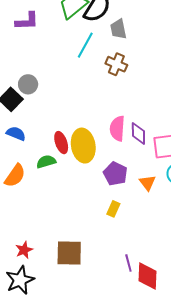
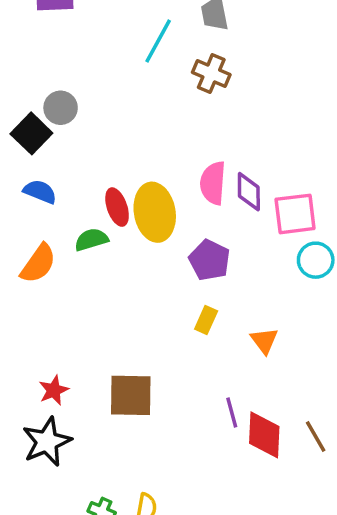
orange triangle: (147, 183) -> (264, 341), moved

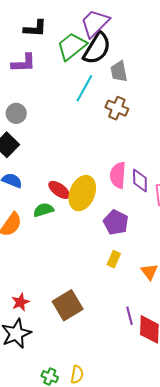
gray circle: (61, 108) -> (16, 113), moved
red ellipse: (117, 207) -> (59, 190), turned -35
yellow ellipse: (155, 212) -> (82, 193), turned 32
brown square: (131, 395) -> (68, 305), turned -32

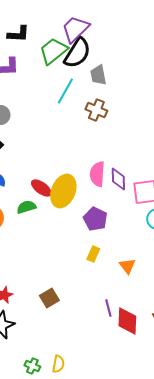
brown square: (68, 305) -> (49, 298), size x0.7

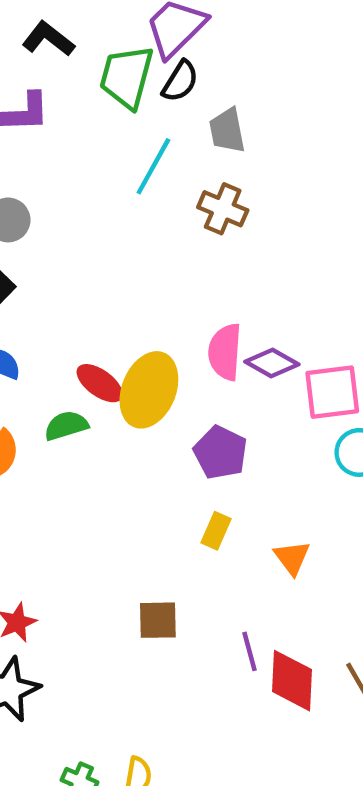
black L-shape: (18, 34) -> (48, 39), turned -145
green trapezoid: (53, 51) -> (127, 77), turned -36
black semicircle: (77, 53) -> (180, 81), size x0.6
purple diamond: (118, 179) -> (272, 363), turned -60
brown square: (49, 298) -> (158, 620), moved, turned 30

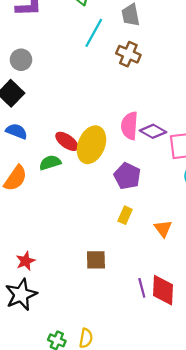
purple line: (250, 651) -> (142, 288), moved

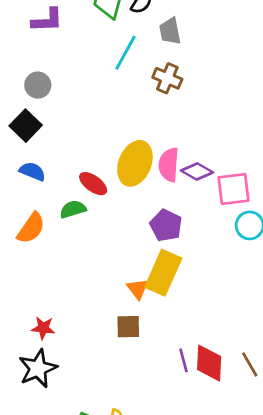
yellow ellipse: (91, 145) -> (135, 163), moved
yellow rectangle: (125, 215) -> (163, 273), size x2.0
orange triangle: (163, 229) -> (138, 289), moved
red star: (26, 261) -> (43, 328), turned 30

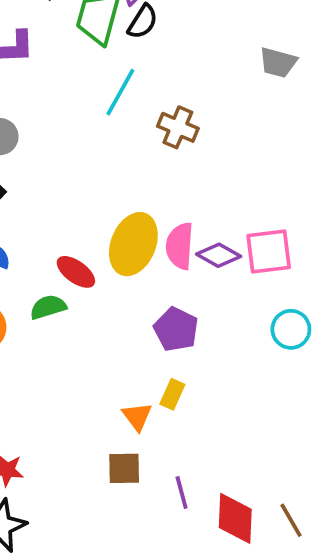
gray trapezoid: (170, 31) -> (278, 62), moved, turned -64
pink square: (233, 189) -> (269, 251), moved
yellow rectangle: (163, 273) -> (172, 394), size x0.5
purple line: (184, 360) -> (182, 492), moved

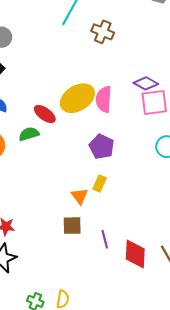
yellow ellipse: (133, 244) -> (77, 98), turned 36
purple diamond: (219, 255) -> (146, 83), moved

